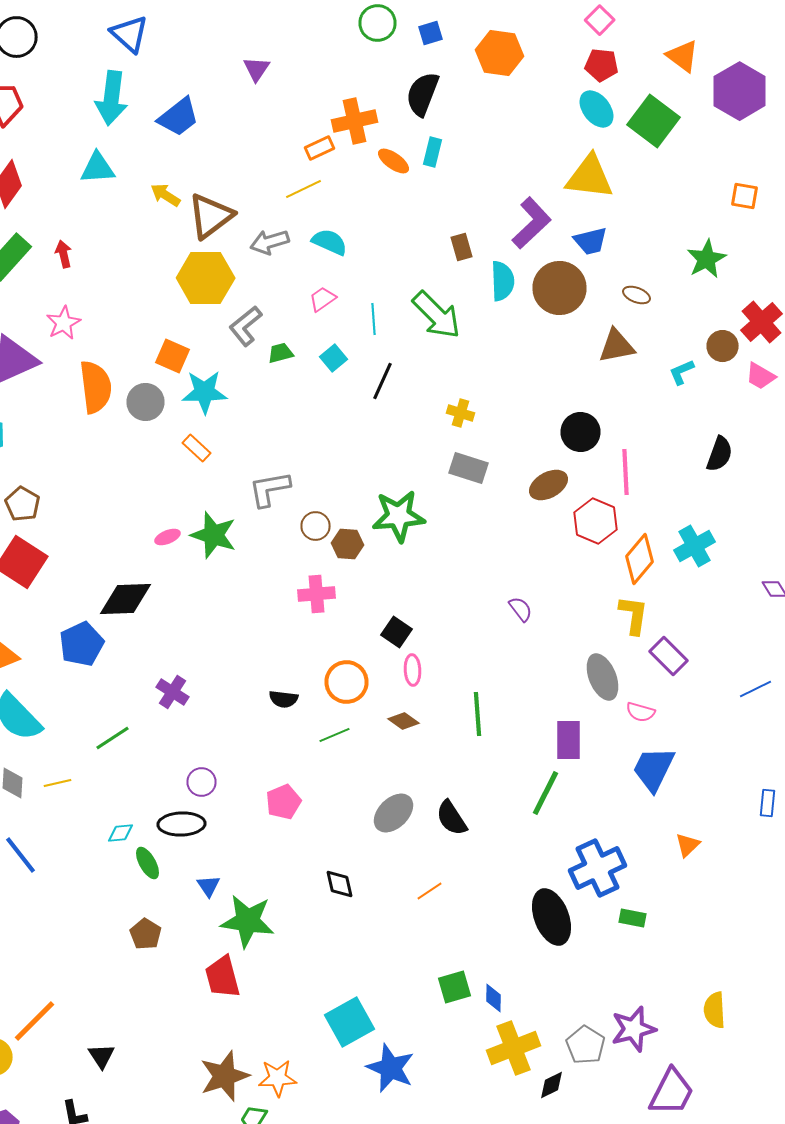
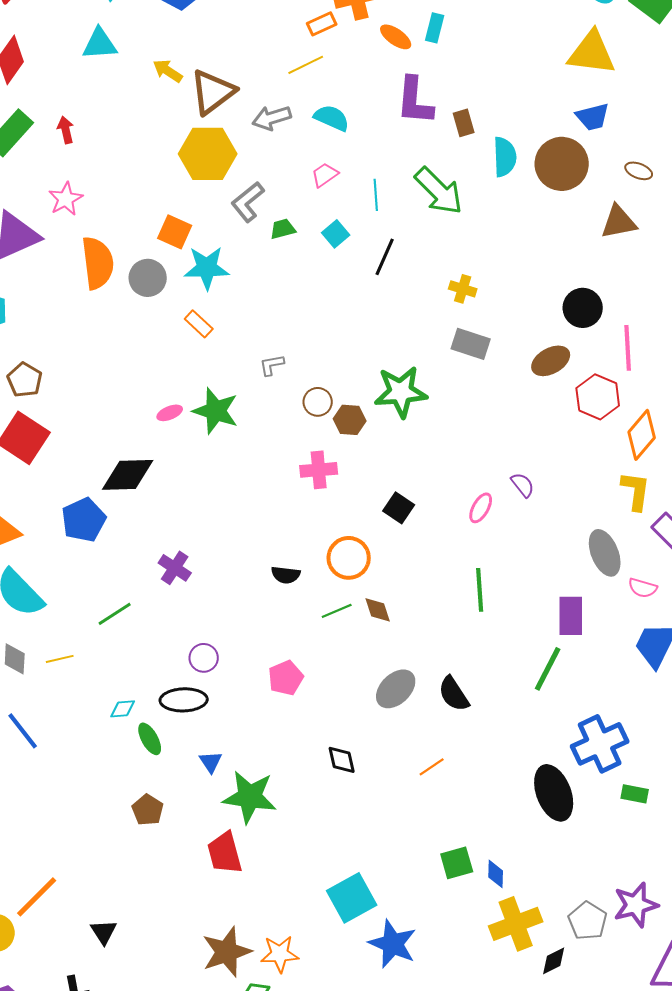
purple L-shape: (532, 223) -> (415, 101), moved, turned 138
gray L-shape: (270, 489) -> (272, 365), size x0.6
pink ellipse: (412, 670) -> (481, 508), moved, turned 32
brown diamond: (404, 721) -> (378, 610), moved, turned 36

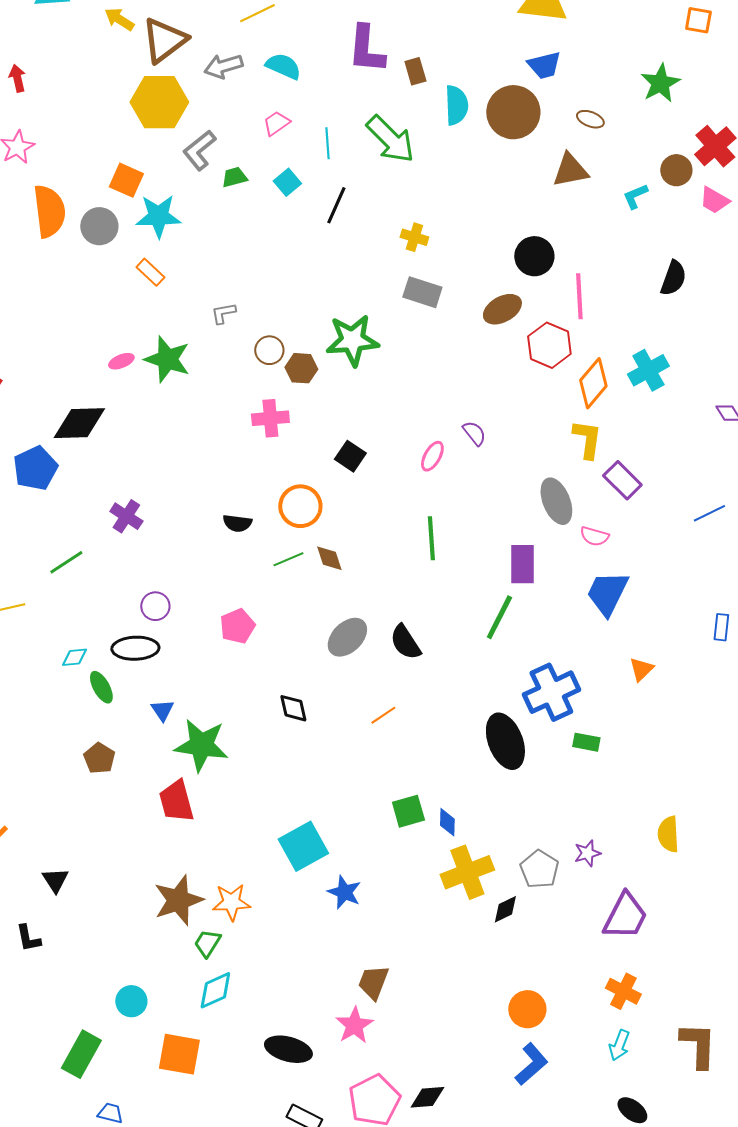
purple star: (636, 905) -> (587, 853), size x0.6
blue star: (393, 944) -> (344, 892), size x0.7

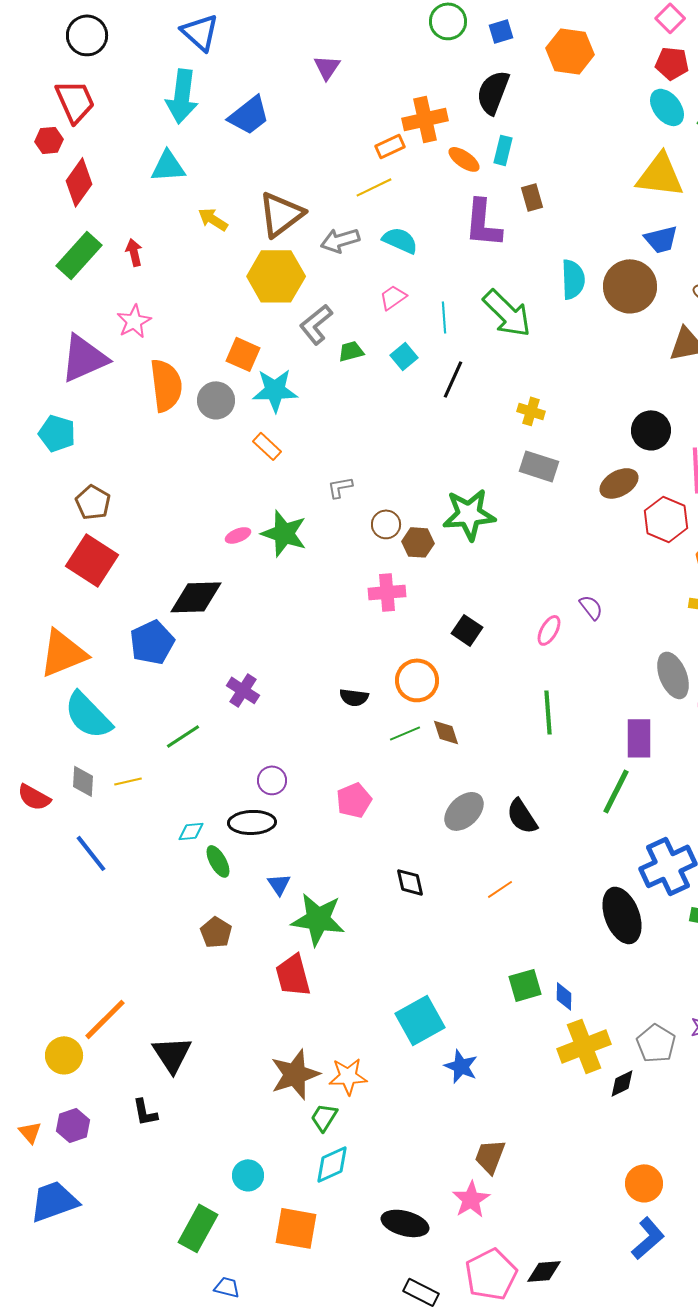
yellow arrow: (119, 19) -> (213, 219), moved
brown rectangle: (415, 71) -> (532, 197), moved
black triangle: (55, 880) -> (172, 1054), size x1.5

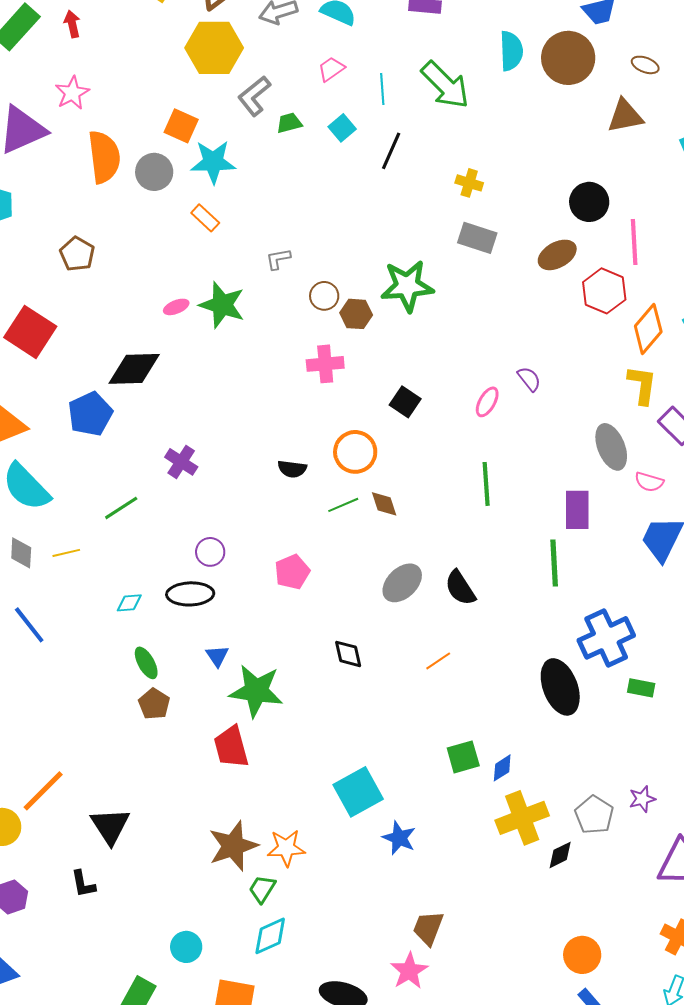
brown pentagon: (93, 502) -> (77, 254), moved
green line: (616, 791) -> (554, 563), turned -30
green ellipse: (218, 861) -> (146, 663), moved
blue diamond: (564, 996) -> (502, 768), turned 56

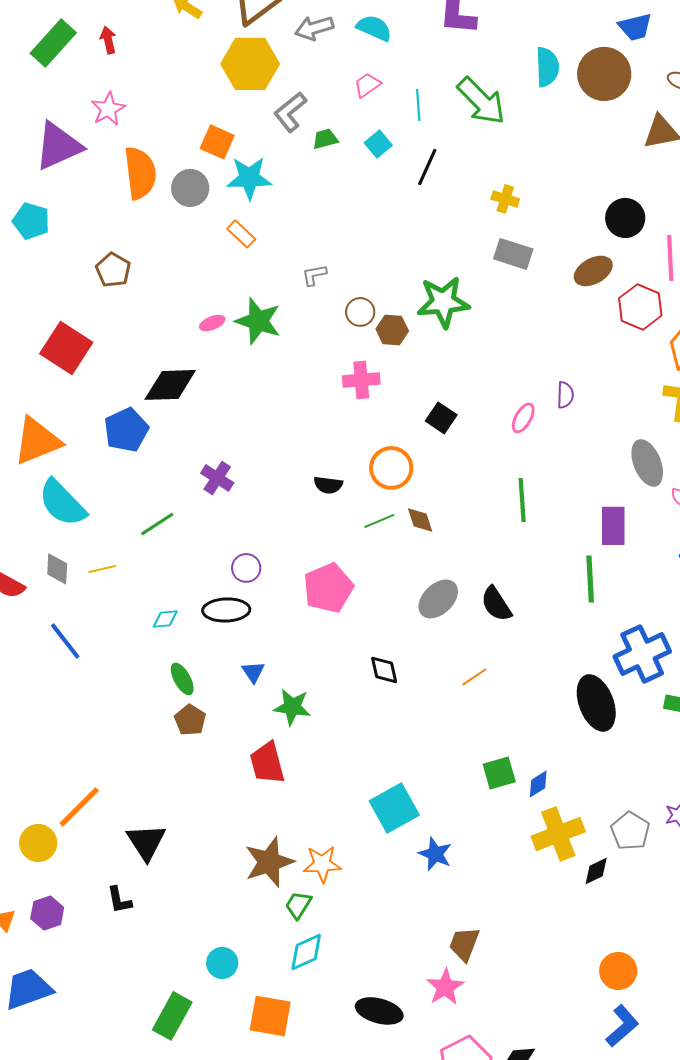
purple semicircle: (529, 379) -> (565, 395), turned 40
pink pentagon: (292, 572) -> (328, 588), size x1.4
green star: (256, 691) -> (292, 707), size x0.7

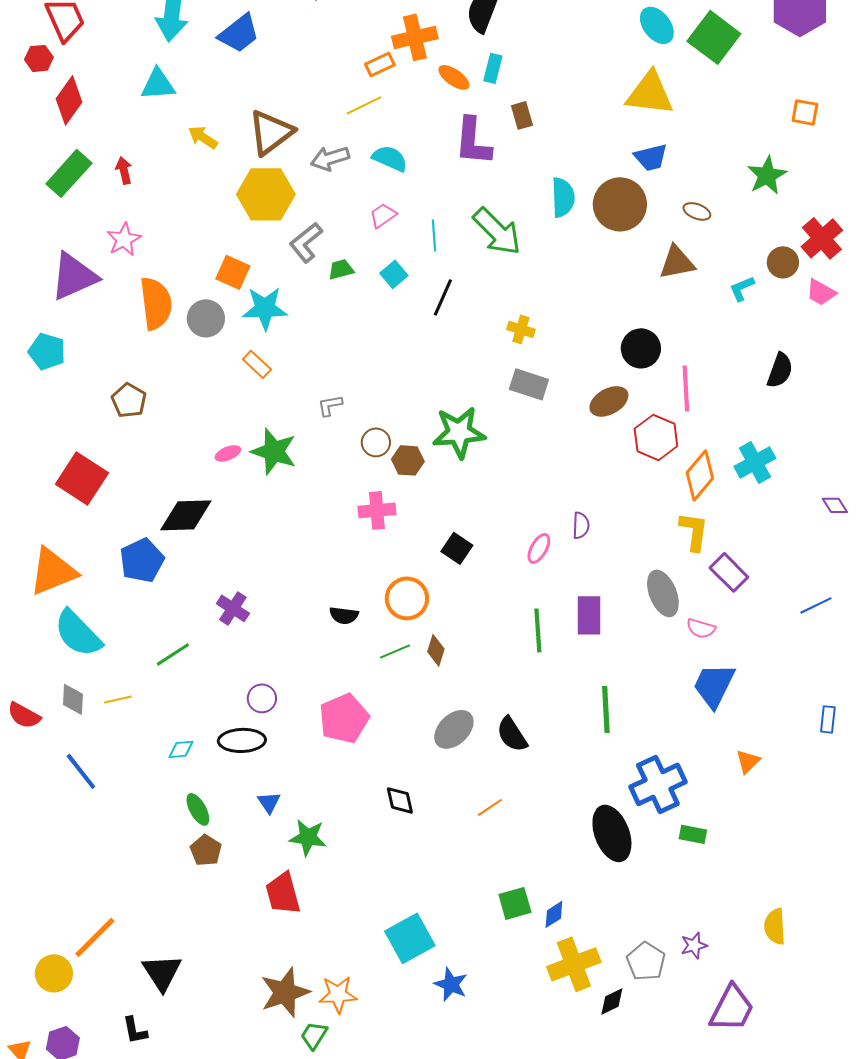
brown diamond: (420, 520) -> (436, 650), turned 36
purple rectangle: (613, 526) -> (589, 615), moved

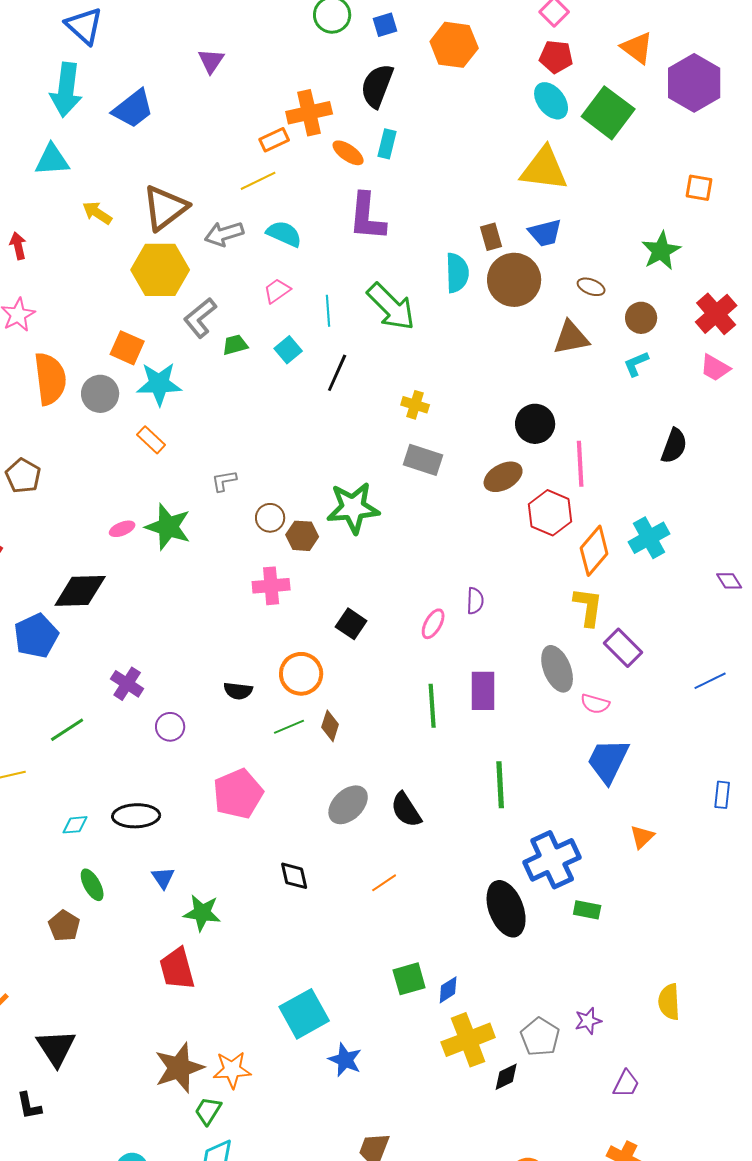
brown rectangle: (522, 115) -> (491, 237), moved
brown circle: (783, 262) -> (641, 318), moved
purple circle: (262, 698) -> (170, 727), moved
brown pentagon: (206, 850) -> (64, 926), moved
purple trapezoid: (732, 1008) -> (626, 1084), size x0.6

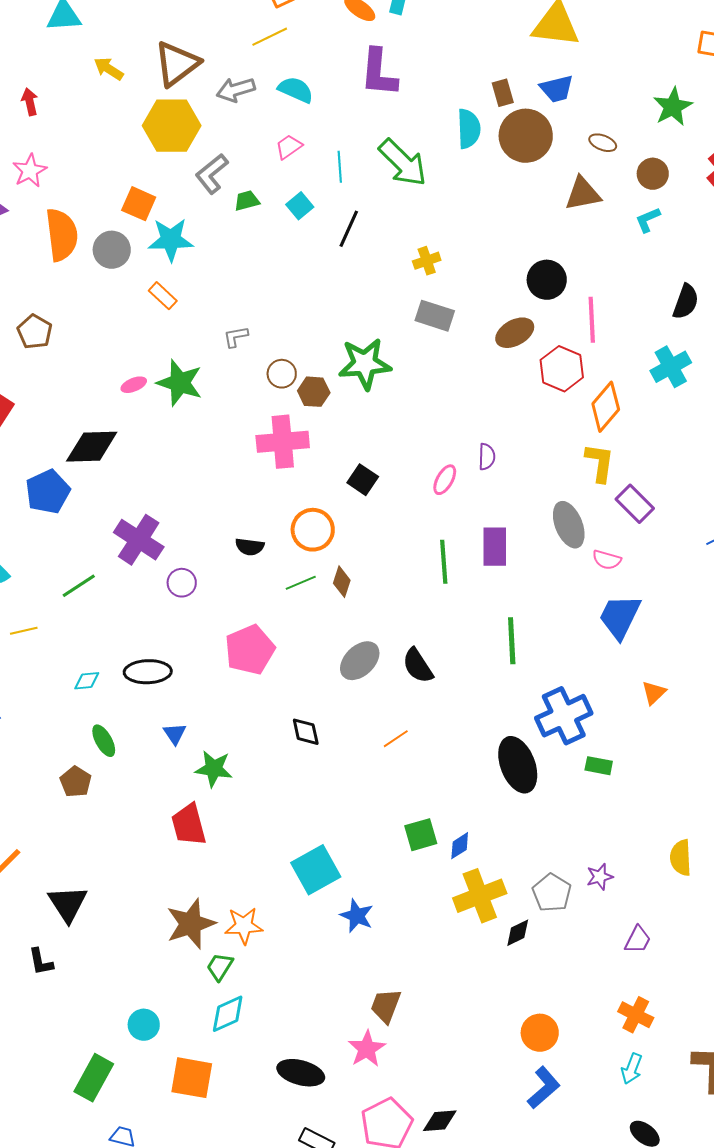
yellow cross: (415, 405) -> (427, 261), turned -36
cyan cross: (649, 538) -> (671, 367), moved
pink cross: (271, 586) -> (283, 442), size x1.4
purple cross: (127, 684) -> (139, 540), size x1.5

